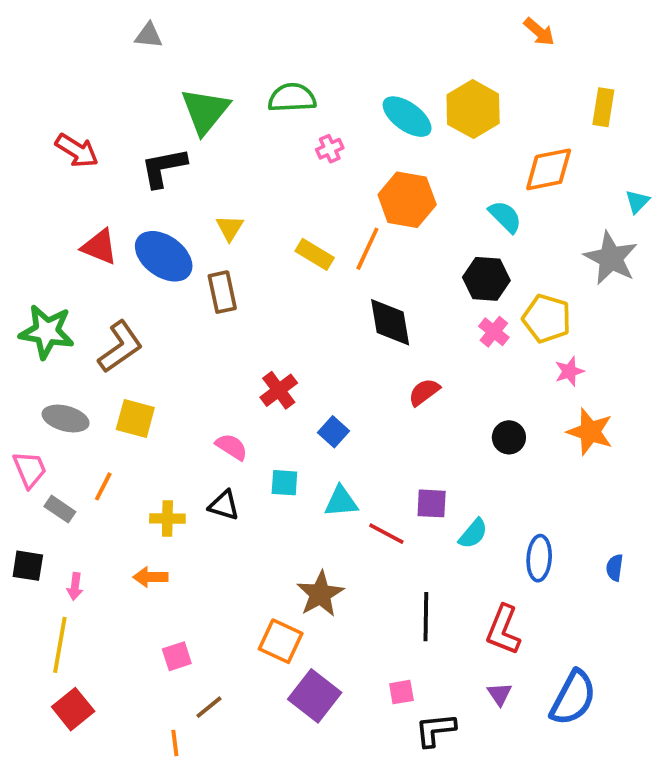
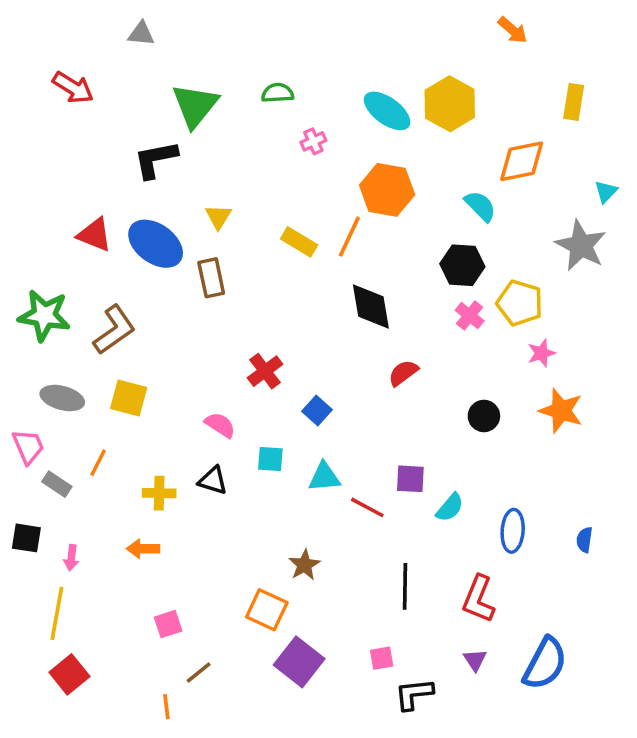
green semicircle: (292, 98) -> (278, 93), size x0.7
red arrow: (77, 151) -> (73, 88), moved
brown star: (320, 594) -> (304, 565), size x0.7

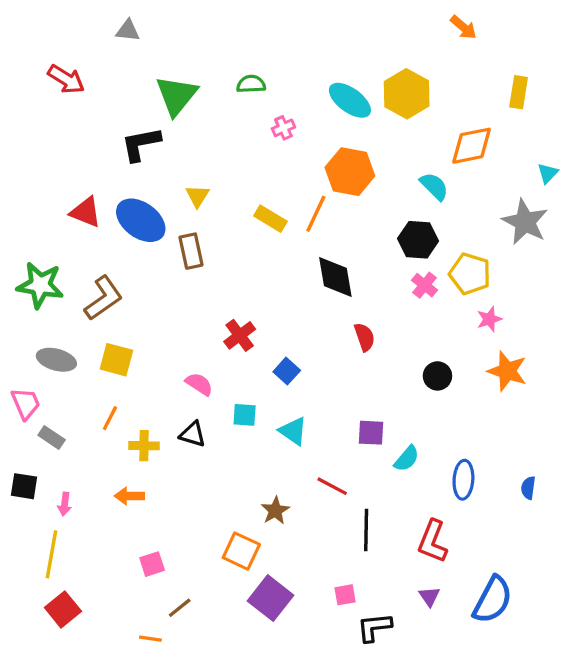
red semicircle: (403, 373) -> (365, 337), turned 108
orange line: (98, 463) -> (110, 418), moved
cyan triangle: (324, 477) -> (293, 431), turned 40
red line: (367, 507) -> (332, 486), moved
orange line: (166, 707) -> (150, 639), turned -75

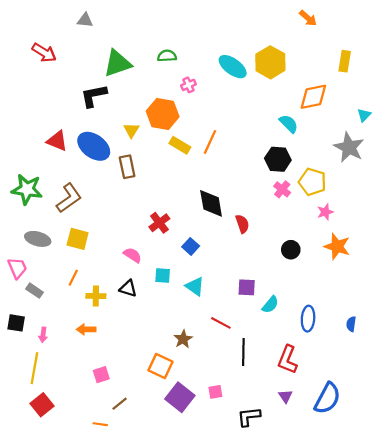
green triangle: (176, 95) -> (117, 63), turned 32
orange hexagon: (350, 172) -> (163, 114), moved
black diamond: (335, 277) -> (211, 203), moved
pink square: (345, 595) -> (215, 392), moved

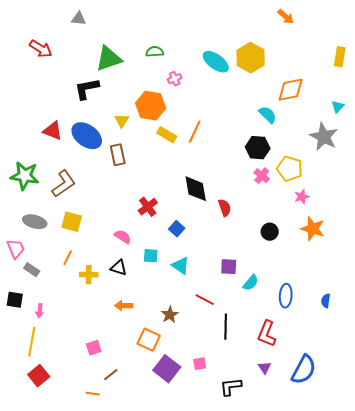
yellow rectangle: (345, 61) -> (340, 57), moved
orange arrow: (86, 329) -> (124, 306), moved

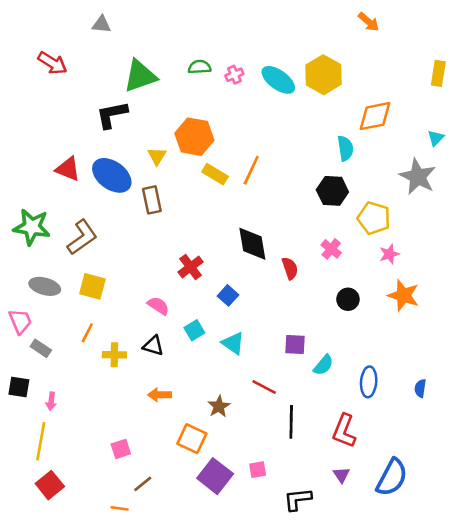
pink cross: (175, 79) -> (234, 75), moved
cyan semicircle: (268, 115) -> (345, 148), turned 36
pink cross: (262, 176) -> (331, 249), moved
cyan square: (151, 256) -> (194, 330), turned -35

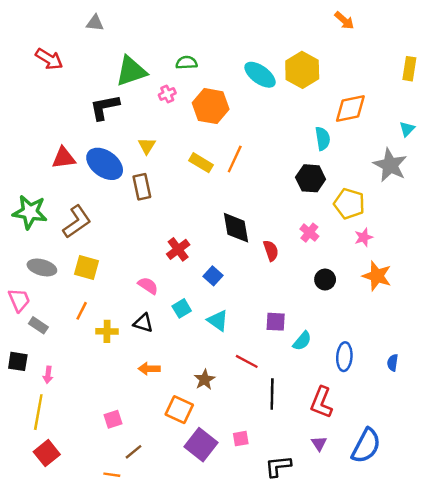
pink cross: (234, 75) -> (167, 94), moved
orange hexagon: (194, 137) -> (211, 106), moved
red triangle: (68, 169) -> (64, 158), turned -30

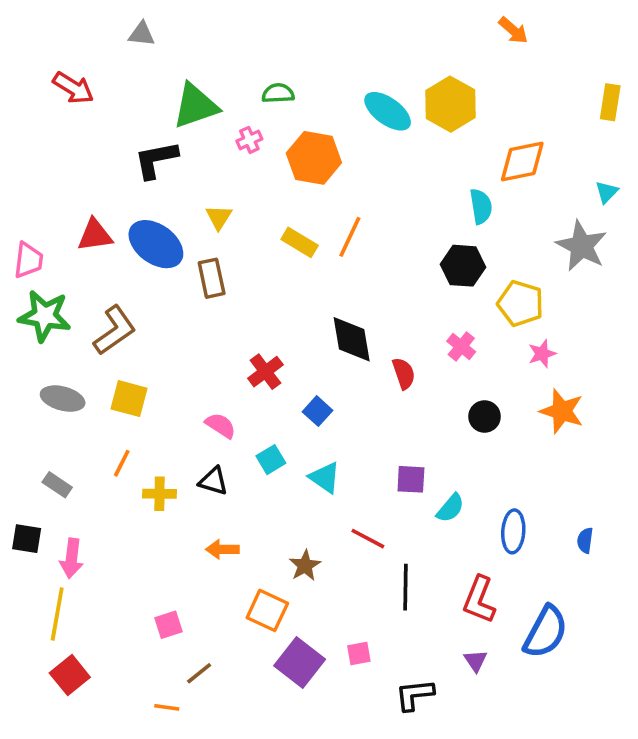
pink trapezoid: (19, 300) -> (28, 260), moved, turned 30
pink arrow: (48, 375) -> (72, 558), size x1.5
blue semicircle: (366, 446) -> (546, 632), moved

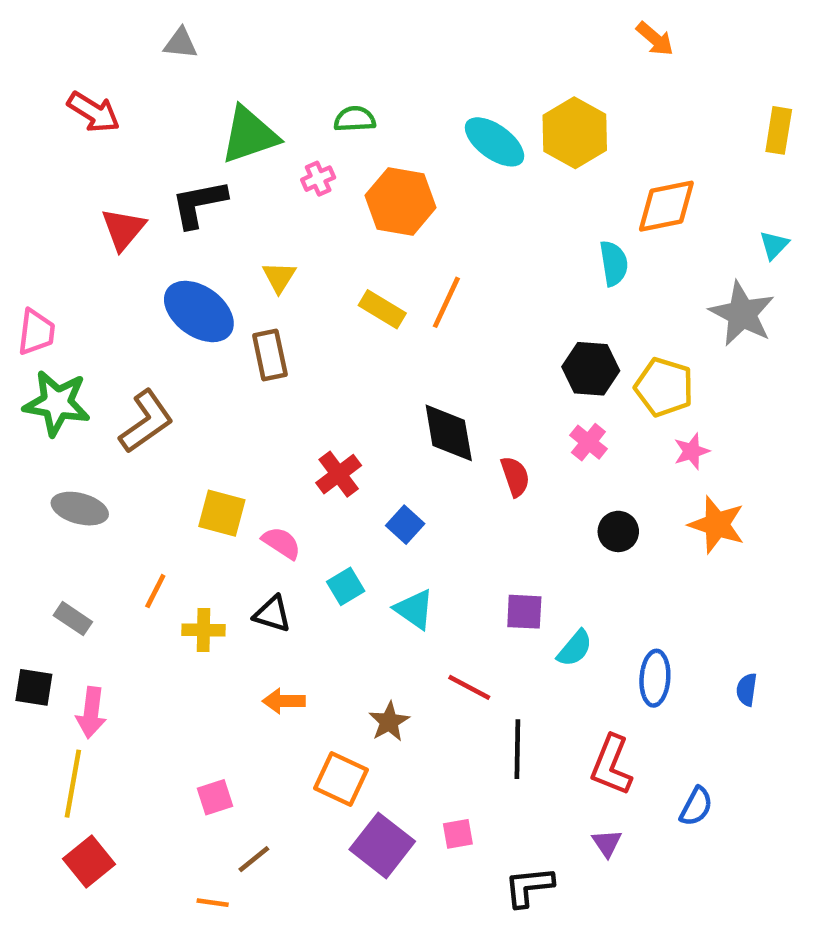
red triangle: (95, 235) -> (123, 229), moved, turned -42
black hexagon: (463, 266) -> (591, 369), moved
yellow square: (129, 399) -> (222, 513), moved
blue semicircle: (546, 632) -> (696, 806), size x0.6

